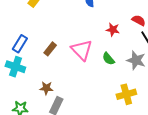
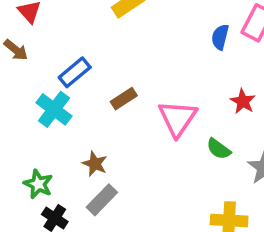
green semicircle: (108, 59) -> (219, 149), turned -32

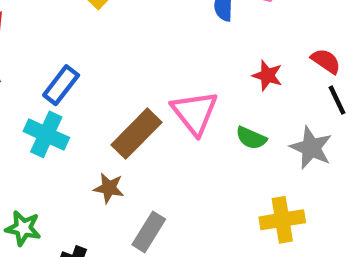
brown rectangle: (124, 99) -> (136, 134), moved, size x1.6
green star: (38, 184) -> (23, 228), moved
gray rectangle: (102, 200) -> (149, 232), moved

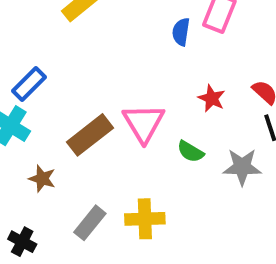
gray star: (311, 148) -> (242, 167), turned -30
brown star: (109, 188) -> (42, 179), moved
yellow cross: (282, 220) -> (145, 219), moved

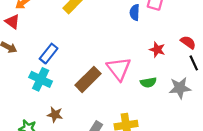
green semicircle: (190, 152) -> (148, 82), turned -35
brown star: (42, 179) -> (55, 115), moved

